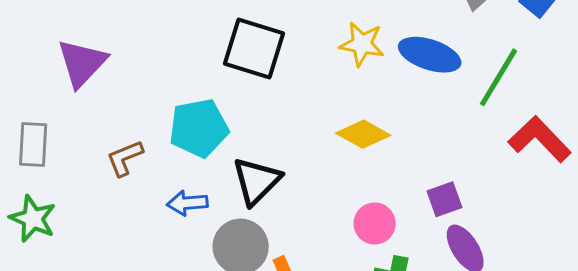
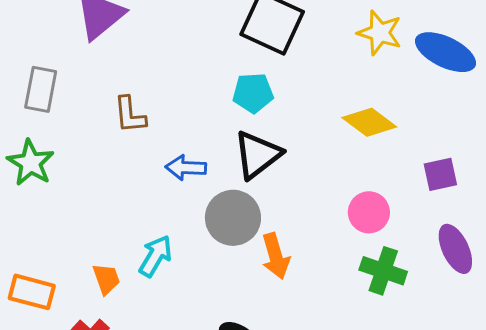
cyan pentagon: (199, 128) -> (253, 93), moved, size x0.7
brown L-shape: (125, 158) -> (130, 115), turned -81
purple square: (444, 199) -> (440, 174), moved

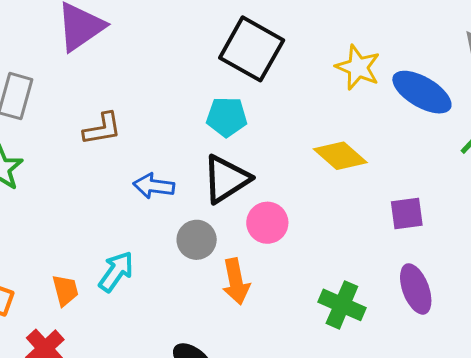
brown L-shape: (130, 115) -> (102, 129), turned -99
pink circle: (369, 212) -> (267, 223), moved
gray circle: (233, 218) -> (197, 240), size x0.7

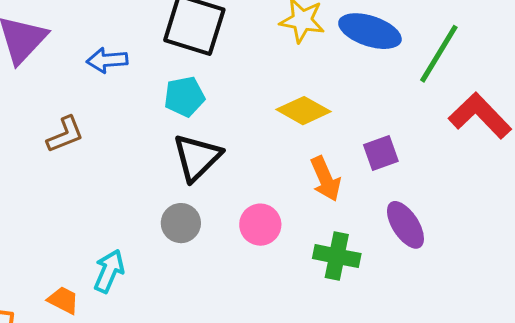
blue arrow: (154, 186) -> (107, 60), moved
pink circle: (267, 223) -> (260, 225), moved
orange arrow: (236, 281) -> (325, 179), moved
orange trapezoid: (65, 290) -> (63, 300), turned -36

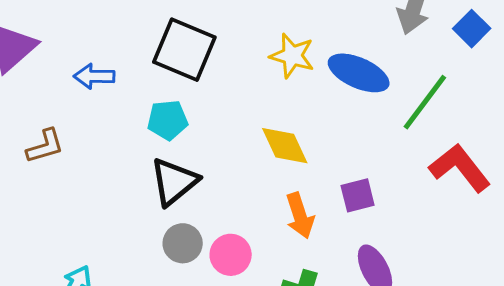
yellow diamond: (304, 111) -> (285, 146), turned 30
gray circle: (181, 223) -> (183, 243), moved

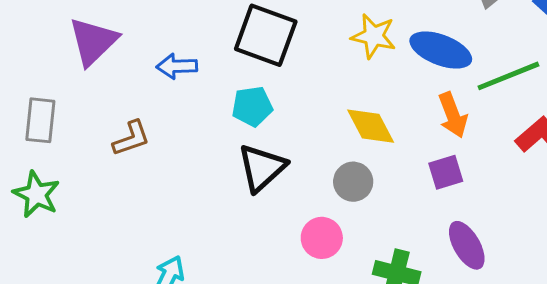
green line: (425, 102) -> (508, 76), turned 34
orange arrow: (300, 216) -> (453, 115), moved
gray circle: (183, 243) -> (353, 182), moved

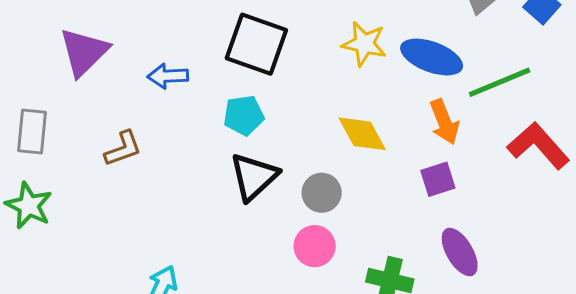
gray circle: (353, 182) -> (322, 193), moved

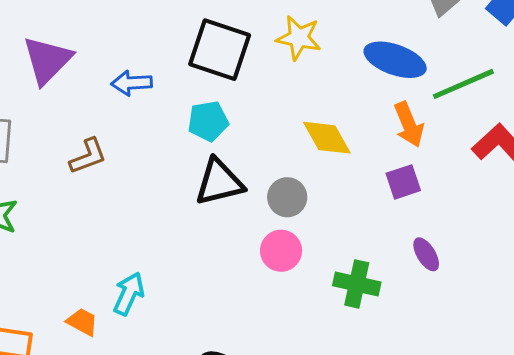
yellow star: (364, 44) -> (299, 38), moved
black triangle: (254, 177) -> (219, 182), turned 30
purple ellipse: (460, 252) -> (426, 254), size x0.7

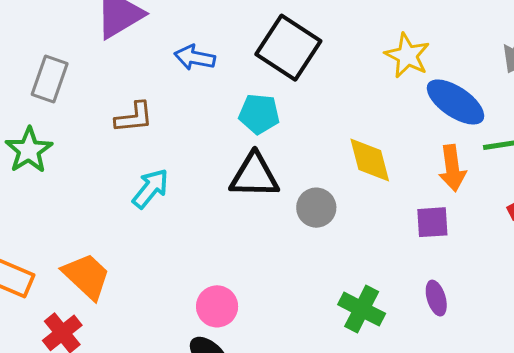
yellow star: (299, 38) -> (407, 56), moved
pink circle: (281, 251) -> (217, 306), moved
cyan arrow: (129, 294) -> (150, 189), moved
orange trapezoid: (82, 322) -> (87, 276), size x1.6

